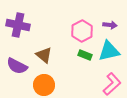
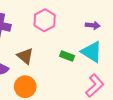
pink hexagon: (82, 31) -> (45, 20), moved
cyan triangle: (109, 51) -> (92, 52), turned 45

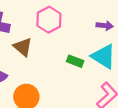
brown triangle: (25, 56) -> (23, 47), moved

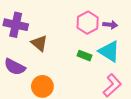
pink hexagon: (49, 20) -> (88, 23), moved

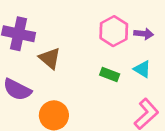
cyan triangle: (109, 51) -> (142, 69), size x0.6

